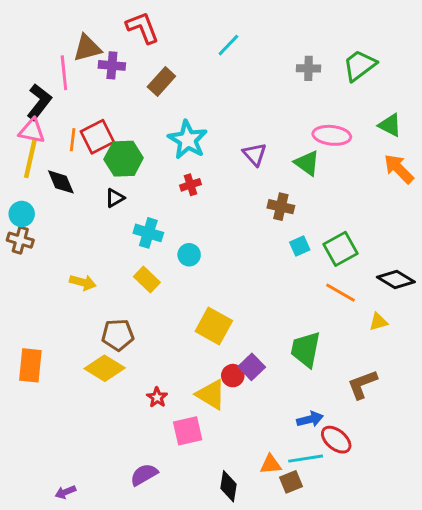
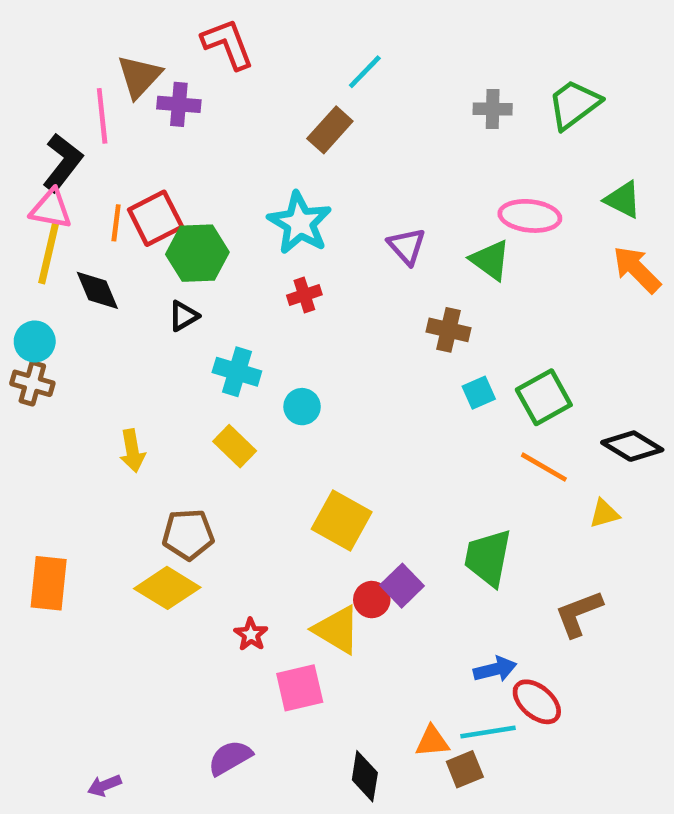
brown triangle: (87, 48) -> (139, 76), turned -32
brown rectangle: (161, 81) -> (330, 130), moved
yellow arrow: (83, 282) -> (132, 451), turned 65

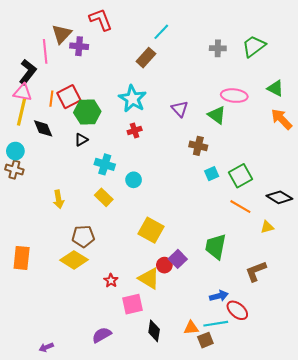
black diamond: (365, 776) -> (154, 331), moved

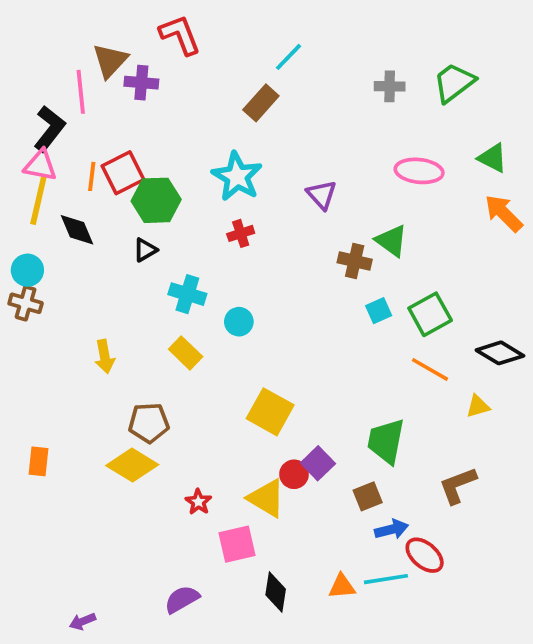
green triangle: (217, 115) -> (391, 241), moved
orange rectangle: (22, 258) -> (38, 461), size x0.7
brown square: (205, 340) -> (368, 496), moved

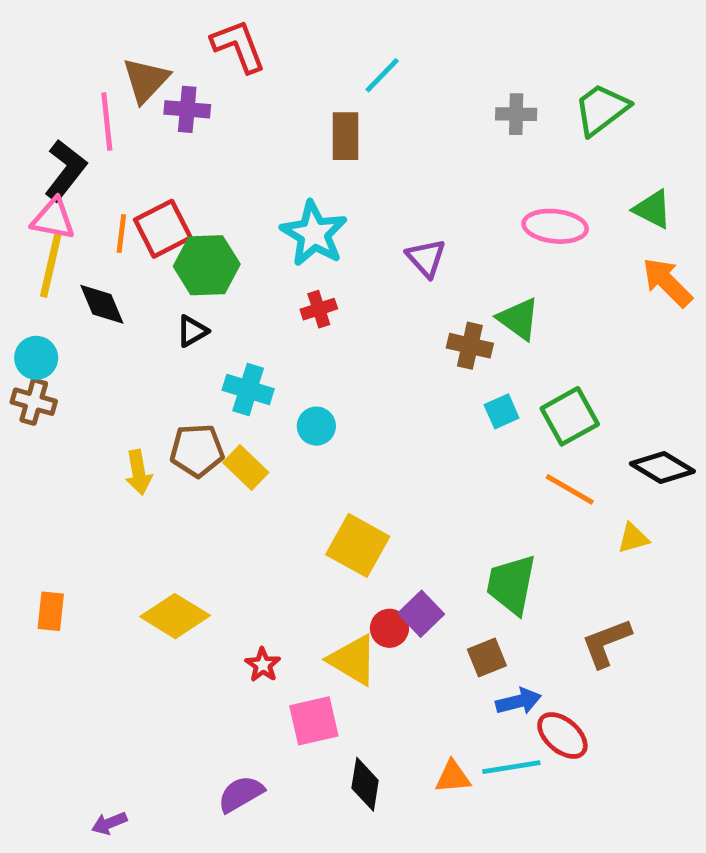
brown rectangle: (261, 103) -> (346, 136), turned -42
brown pentagon: (149, 423) -> (197, 450), moved

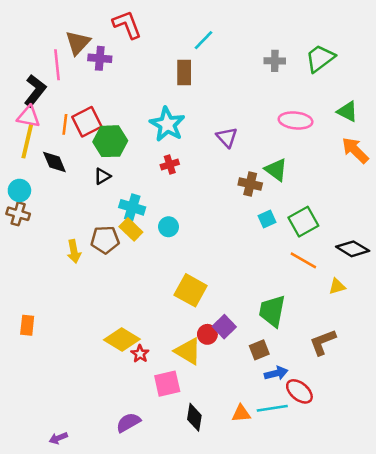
yellow rectangle: (246, 467) -> (131, 229), moved
yellow diamond: (175, 616) -> (122, 340), moved

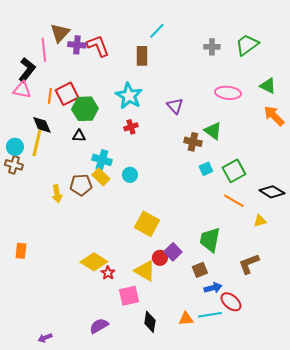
red L-shape: (127, 25) -> (98, 46), moved
yellow line: (27, 141) -> (37, 143), moved
black triangle: (102, 176) -> (79, 136), turned 32

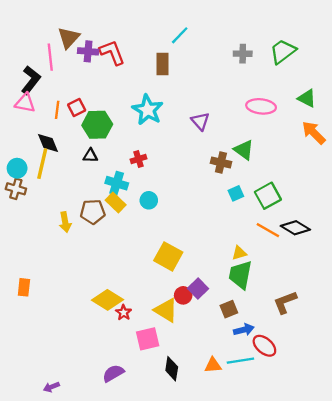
red square: (67, 94) -> (77, 108), size x0.7
red cross: (131, 127) -> (138, 159), moved
black diamond: (272, 192) -> (295, 228), moved
yellow triangle: (260, 221) -> (239, 253), moved

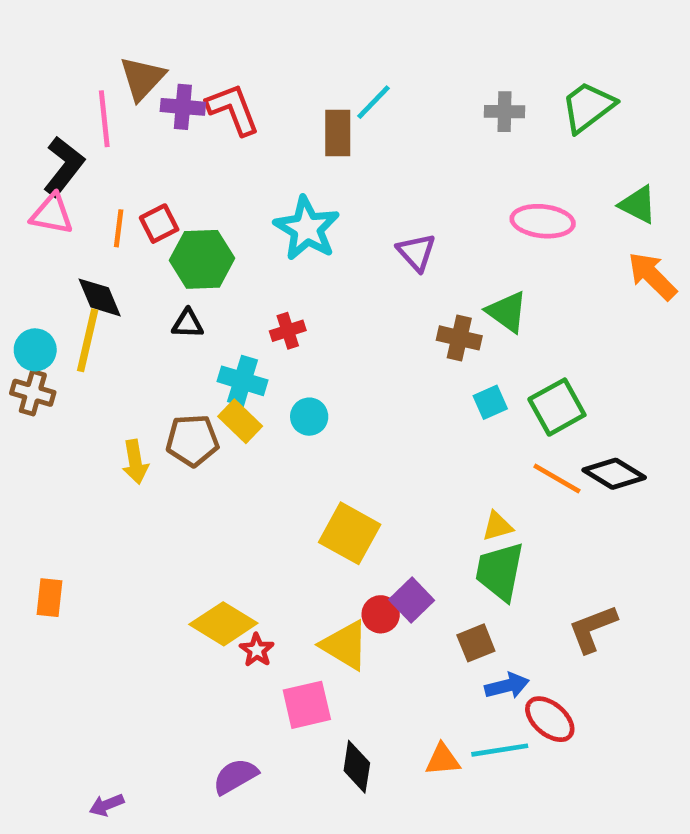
cyan line: (180, 35) -> (373, 102), moved

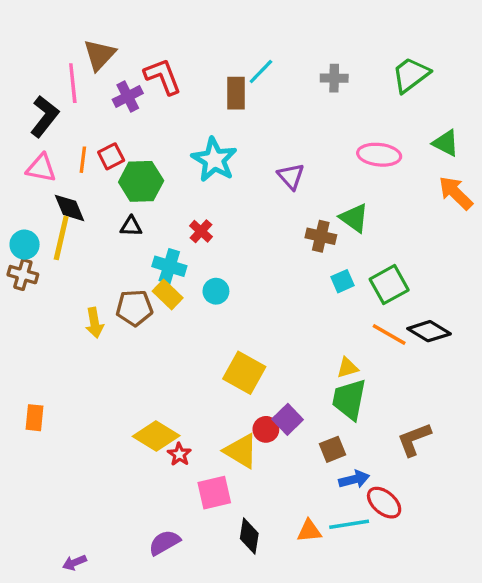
purple cross: (183, 107) -> (128, 96), moved, turned -32
gray cross: (505, 112) -> (334, 78), moved
pink triangle: (52, 214) -> (41, 168), moved
red cross: (288, 331) -> (201, 231), turned -30

